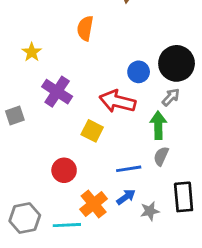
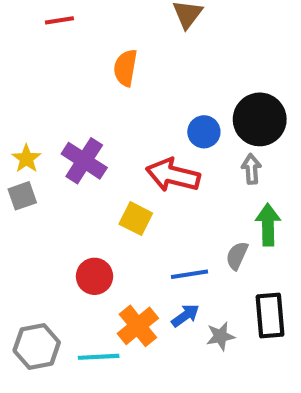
yellow star: (32, 52) -> (26, 159), moved
gray arrow: (171, 97) -> (251, 169), turned -48
green arrow: (158, 125) -> (268, 225), moved

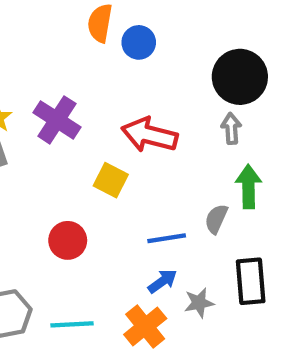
blue circle: (204, 132) -> (139, 42), moved
orange cross: (138, 326) -> (145, 326), moved

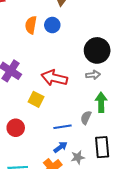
blue circle: (139, 42) -> (52, 25), moved
gray arrow: (231, 128) -> (93, 75), turned 88

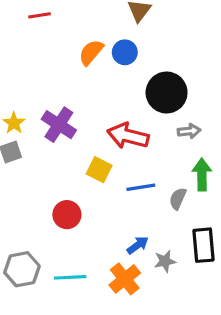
orange semicircle: (31, 25) -> (91, 52), turned 30
black circle: (97, 50) -> (167, 93), moved
blue line: (62, 127) -> (141, 187), moved

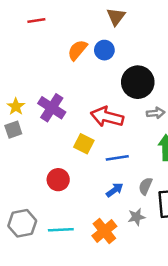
gray semicircle: (178, 199) -> (145, 186), moved
blue arrow: (138, 245) -> (115, 190), moved

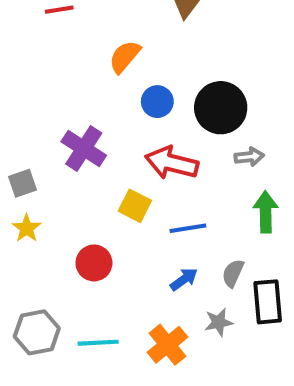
blue circle: (104, 50) -> (157, 102), moved
yellow star: (16, 107) -> (27, 228), moved

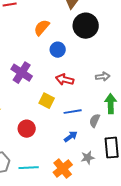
black circle: (221, 108) -> (86, 26), moved
red arrow: (172, 163) -> (65, 80), size x0.7
gray semicircle: (233, 273) -> (95, 121), moved

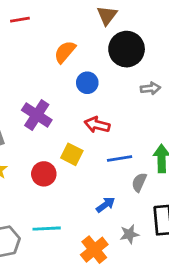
gray arrow: (103, 77) -> (150, 88), moved
blue line: (73, 112) -> (120, 158), moved
red circle: (27, 129) -> (44, 174), moved
cyan line: (29, 168) -> (47, 229), moved

